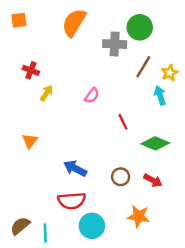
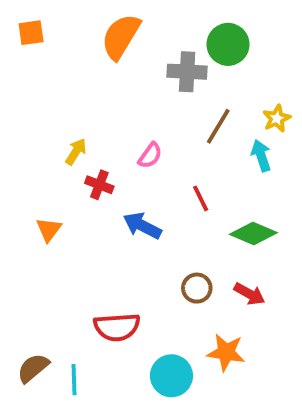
brown line: (143, 67) -> (218, 126), moved
red cross: (31, 70) -> (99, 185), moved
blue arrow: (75, 168) -> (142, 226), moved
cyan circle: (92, 226) -> (171, 376), moved

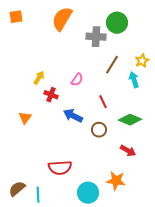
brown circle: (197, 288) -> (99, 130), moved

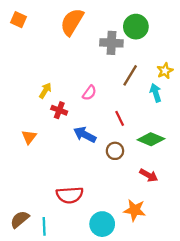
orange square: (16, 17) -> (19, 20), turned 32

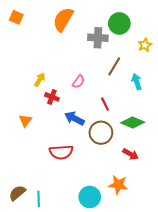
yellow star: (165, 71) -> (145, 45), moved
brown circle: (115, 151) -> (101, 133), size x1.5
red semicircle: (70, 195) -> (61, 152), moved

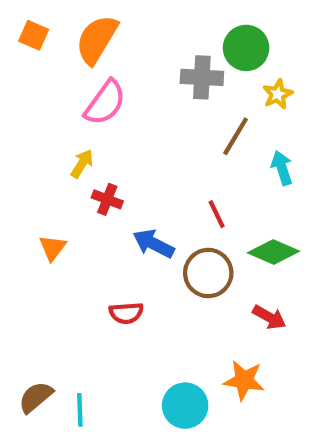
orange semicircle: (63, 19) -> (97, 39), moved
yellow star: (145, 45) -> (278, 94), moved
pink semicircle: (78, 82) -> (105, 103), moved, size x1.6
red semicircle: (61, 152) -> (126, 313), size x0.7

